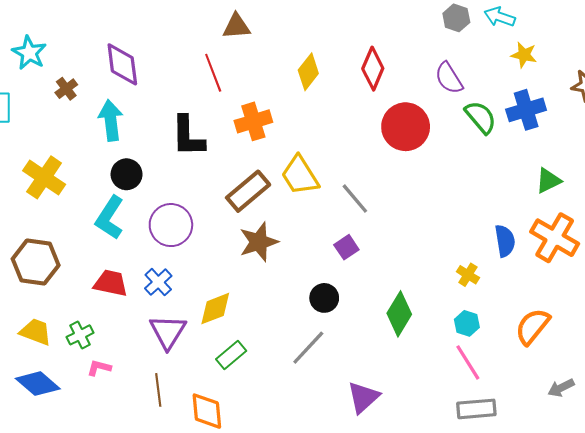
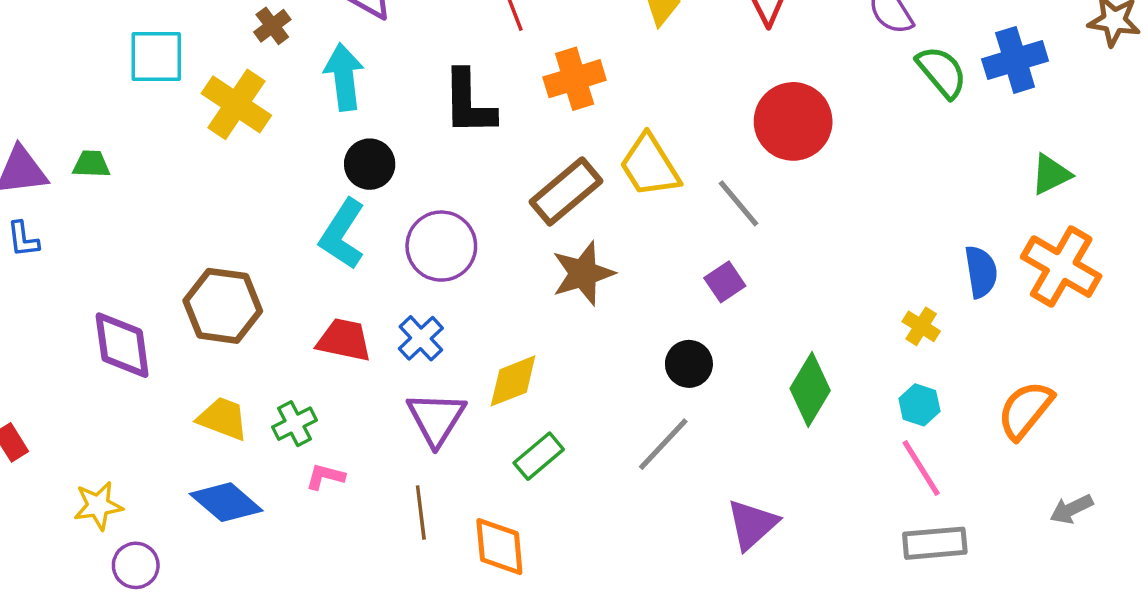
red circle: (406, 127) -> (793, 121), moved
yellow cross: (44, 177) -> (236, 104), moved

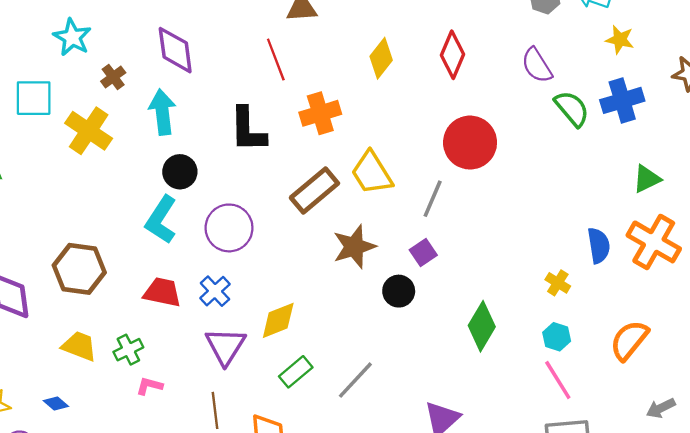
gray line: (738, 203) -> (433, 199), turned 63
brown star: (583, 273) -> (354, 247), moved
black circle: (689, 364) -> (399, 291), moved
gray line: (663, 444) -> (355, 380), moved
blue diamond: (226, 502) -> (56, 403), moved, size x0.5

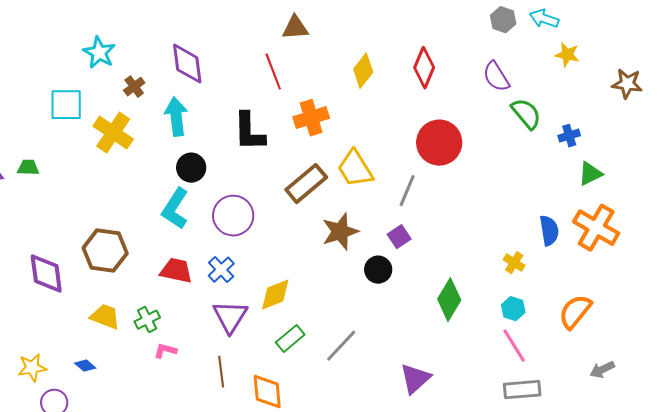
blue cross: (622, 100) -> (569, 136), moved, size x0.6

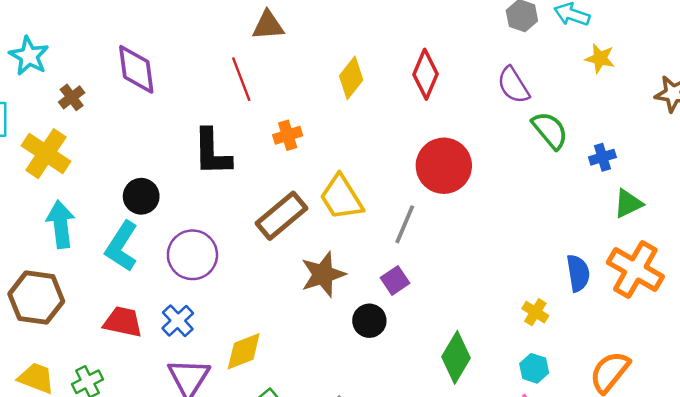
cyan arrow: (176, 117) -> (61, 224), moved
orange cross: (311, 118) -> (288, 135), size x0.7

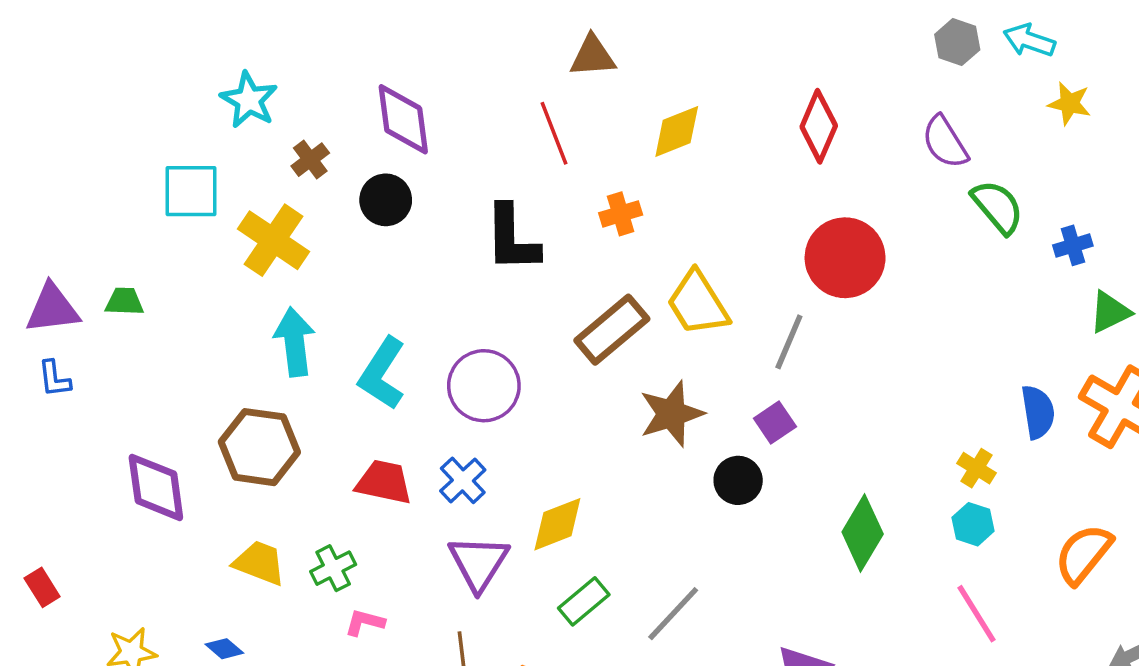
yellow diamond: (351, 78) -> (677, 131), moved, turned 30
black circle: (141, 196) -> (386, 200), moved
cyan hexagon: (534, 368) -> (973, 524), moved

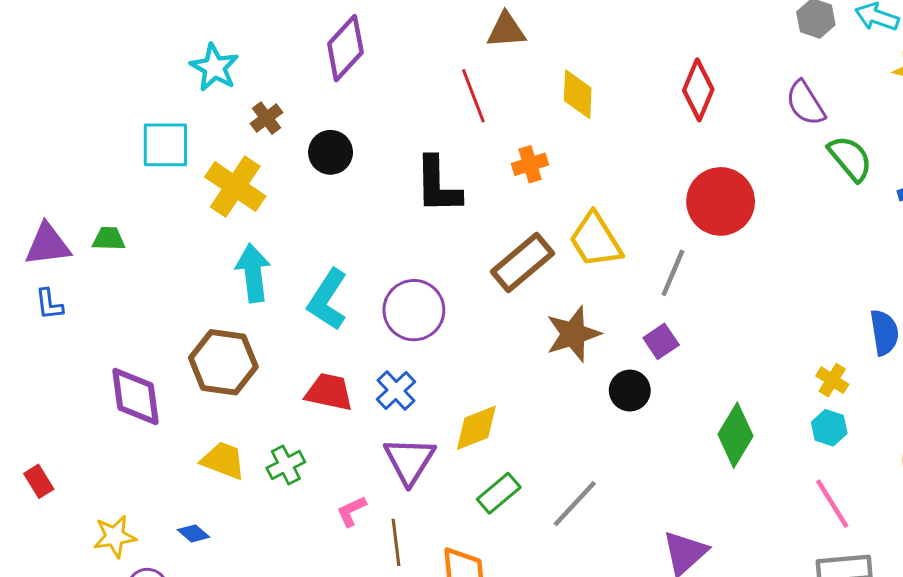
purple diamond: (403, 119) -> (345, 48), moved, turned 50
yellow diamond: (677, 131) -> (578, 94), turned -66
pink L-shape: (365, 622) -> (351, 511), moved, turned -40

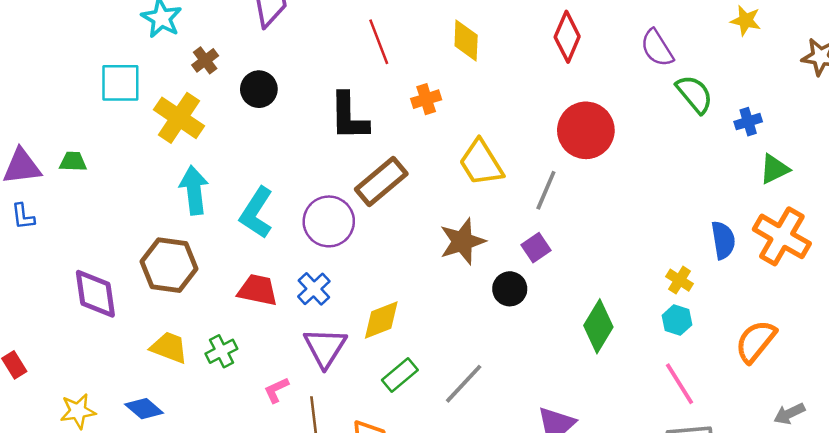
brown rectangle: (523, 262) -> (381, 182), moved
blue diamond: (194, 533) -> (144, 409), size x1.4

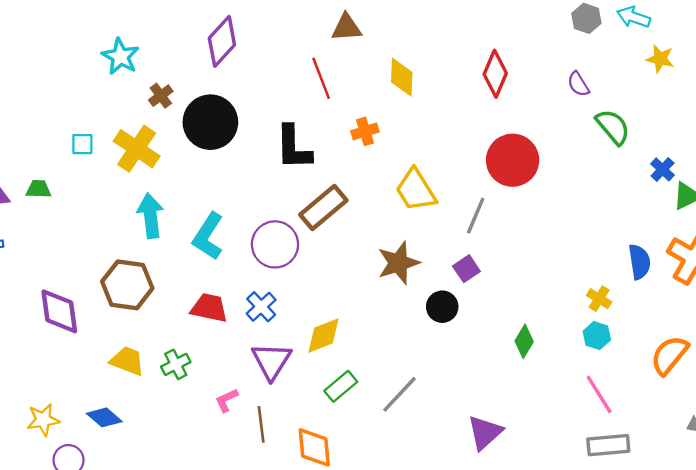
purple semicircle: (657, 48) -> (578, 84), size x0.7
cyan square: (120, 83) -> (82, 144), moved, size x0.6
black circle: (259, 89) -> (210, 122), size x1.6
blue cross: (748, 122) -> (663, 169), moved, turned -30
green diamond: (598, 326) -> (524, 341), size x0.7

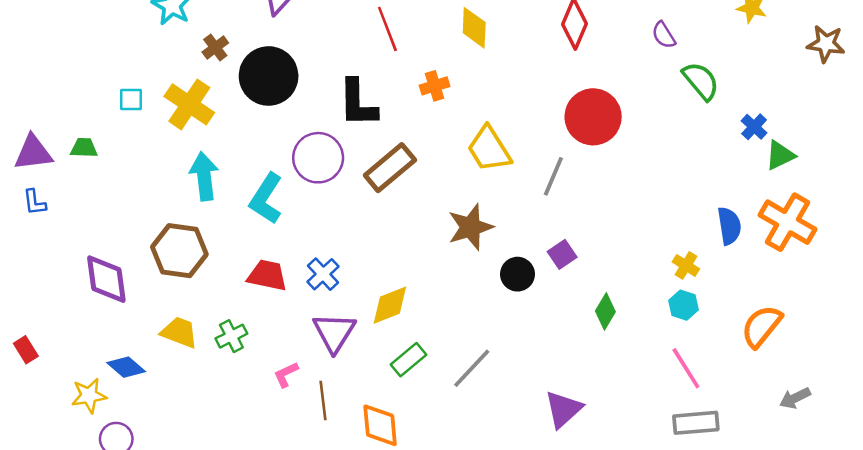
purple circle: (275, 244) -> (318, 158), moved
purple square: (466, 269) -> (562, 254), moved
blue diamond: (104, 417) -> (126, 367), moved

